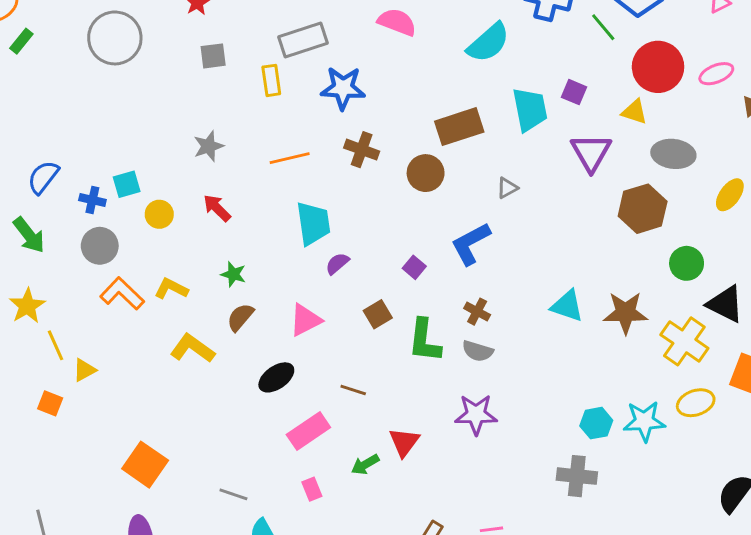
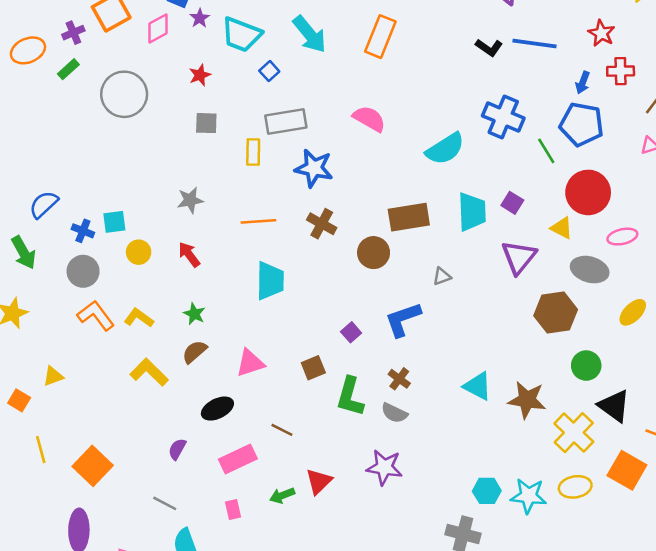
green rectangle: (21, 41) -> (68, 69), moved
pink ellipse: (716, 74) -> (622, 237), moved
purple semicircle: (337, 264) -> (177, 449), moved, turned -30
yellow line: (56, 345) -> (41, 450), moved

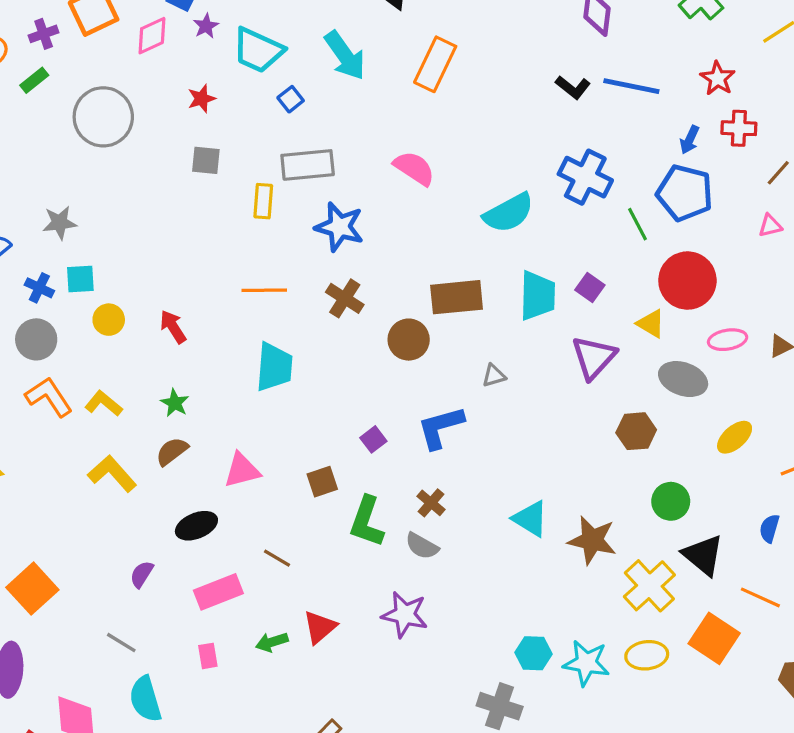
gray star: (190, 200) -> (60, 223), moved
brown hexagon: (556, 313) -> (636, 431), size x0.7

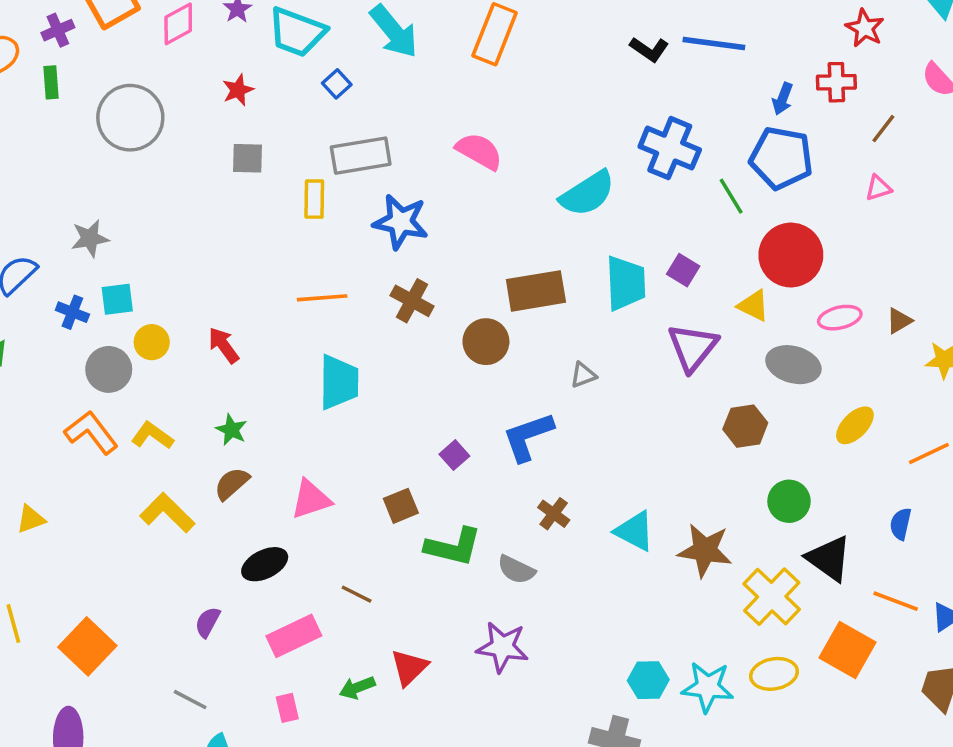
red star: (718, 78) -> (865, 28), moved
green rectangle: (34, 80) -> (51, 82), turned -52
gray circle: (36, 339) -> (109, 369), moved
brown cross: (431, 503) -> (554, 514), moved
green L-shape: (367, 522) -> (453, 547), turned -92

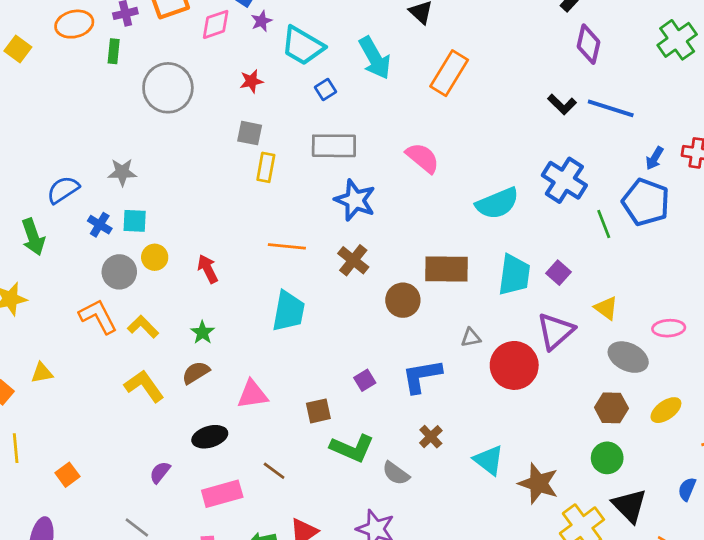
yellow rectangle: (314, 199) -> (266, 167), moved
red circle: (791, 255) -> (514, 365), moved
brown hexagon: (745, 426) -> (611, 408), moved
orange square: (87, 646) -> (67, 475), size x0.6

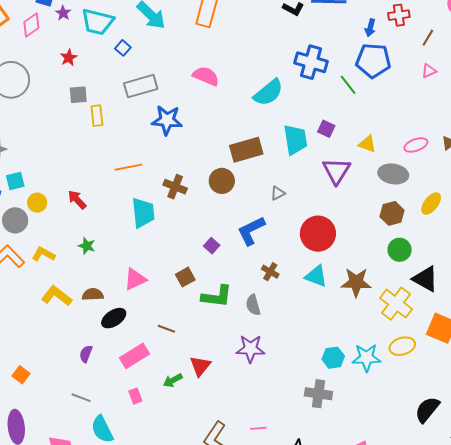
brown cross: (353, 260) -> (175, 187), moved
red circle: (514, 365) -> (318, 234), moved
brown semicircle: (196, 373) -> (93, 294), moved, turned 45
gray semicircle: (396, 473) -> (253, 305), turned 55

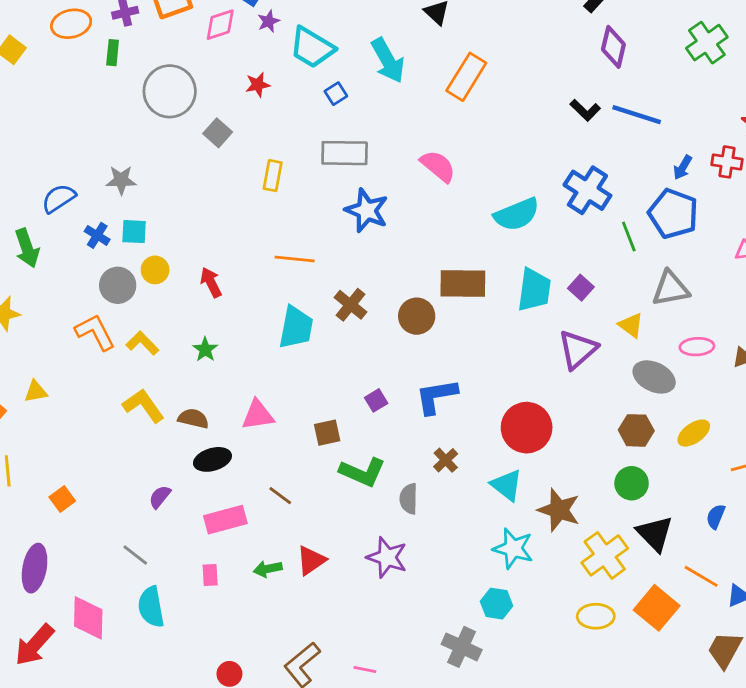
gray square: (78, 95) -> (218, 133), moved, turned 30
gray triangle: (278, 193) -> (671, 289), moved, size x1.8
cyan star: (366, 358) -> (513, 549), moved

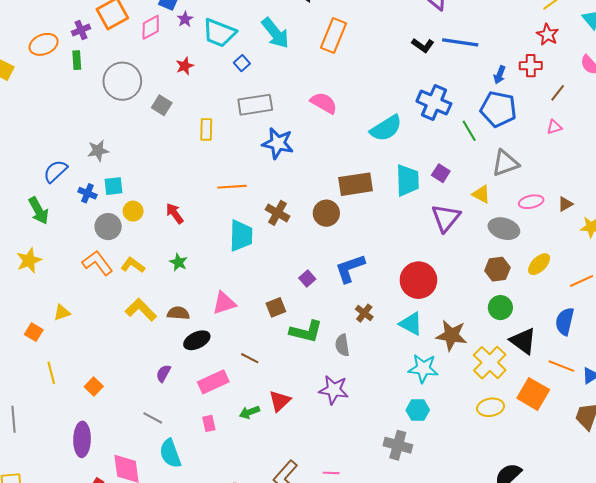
blue semicircle: (716, 516) -> (565, 321), size x1.5

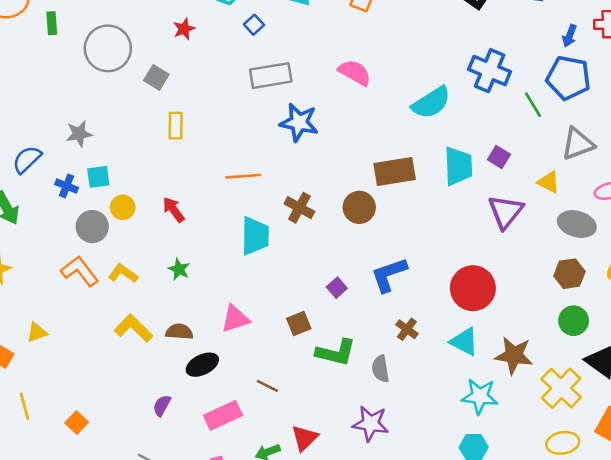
yellow rectangle: (206, 129) -> (176, 126), moved

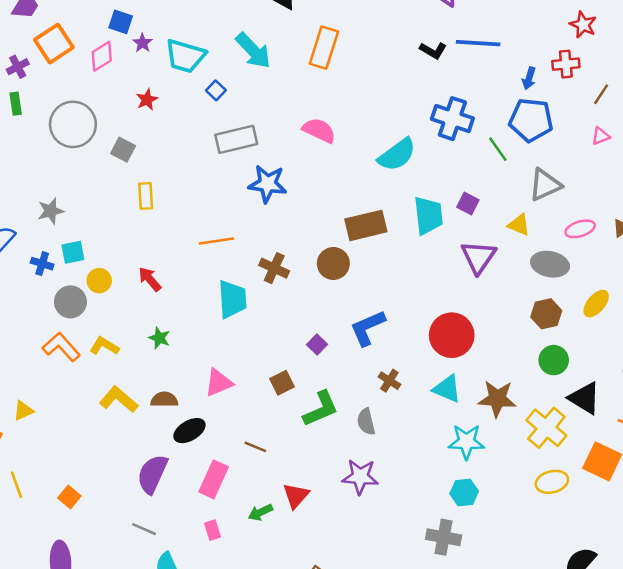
green L-shape: (336, 352) -> (321, 409), turned -33
purple semicircle: (162, 406) -> (152, 474), size x1.8
pink rectangle: (223, 415) -> (214, 479), turned -36

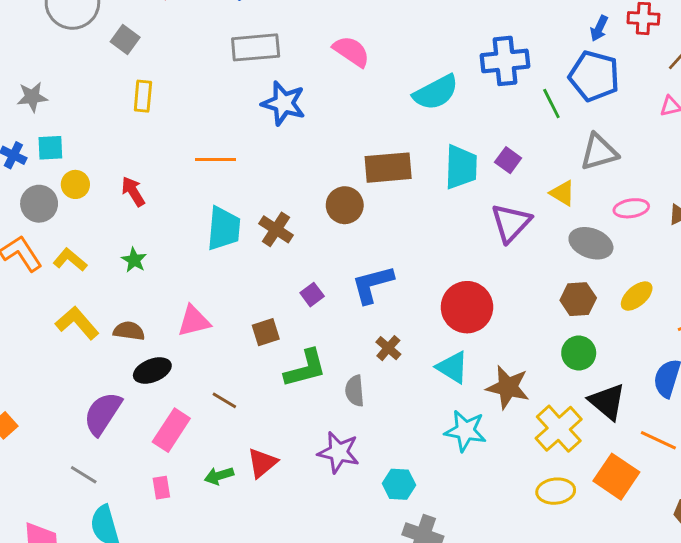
blue cross: (452, 119) -> (505, 61), turned -33
brown cross: (274, 268) -> (276, 229), moved
cyan hexagon: (464, 493) -> (399, 484), moved

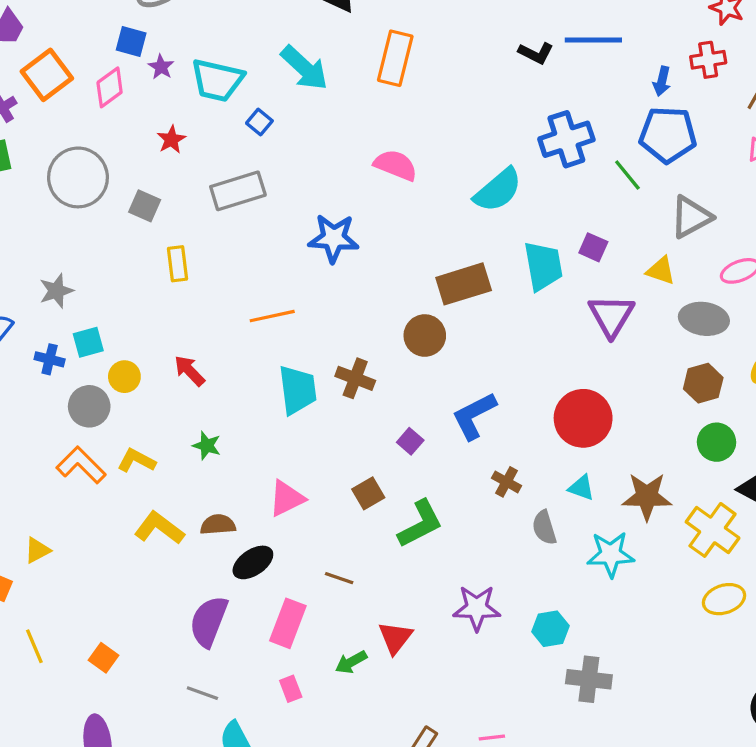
gray rectangle: (256, 47) -> (238, 191), moved
cyan triangle: (452, 367) -> (581, 488), size x0.7
gray semicircle: (355, 391) -> (544, 528), moved

